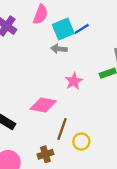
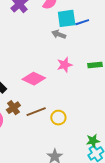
brown line: (62, 129) -> (36, 112), moved, turned 36
brown cross: (45, 154) -> (13, 108), moved, turned -32

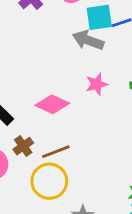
gray arrow: (59, 34) -> (88, 40), size x1.5
yellow circle: (58, 118) -> (49, 181), moved, size x1.6

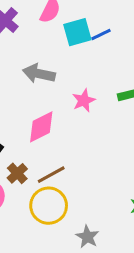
gray arrow: (88, 40) -> (39, 74), moved
pink diamond: (52, 104) -> (41, 127), turned -44

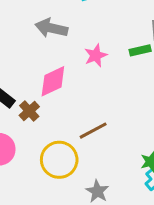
brown cross: (17, 173) -> (29, 111), moved
brown line: (51, 175) -> (93, 131), moved

